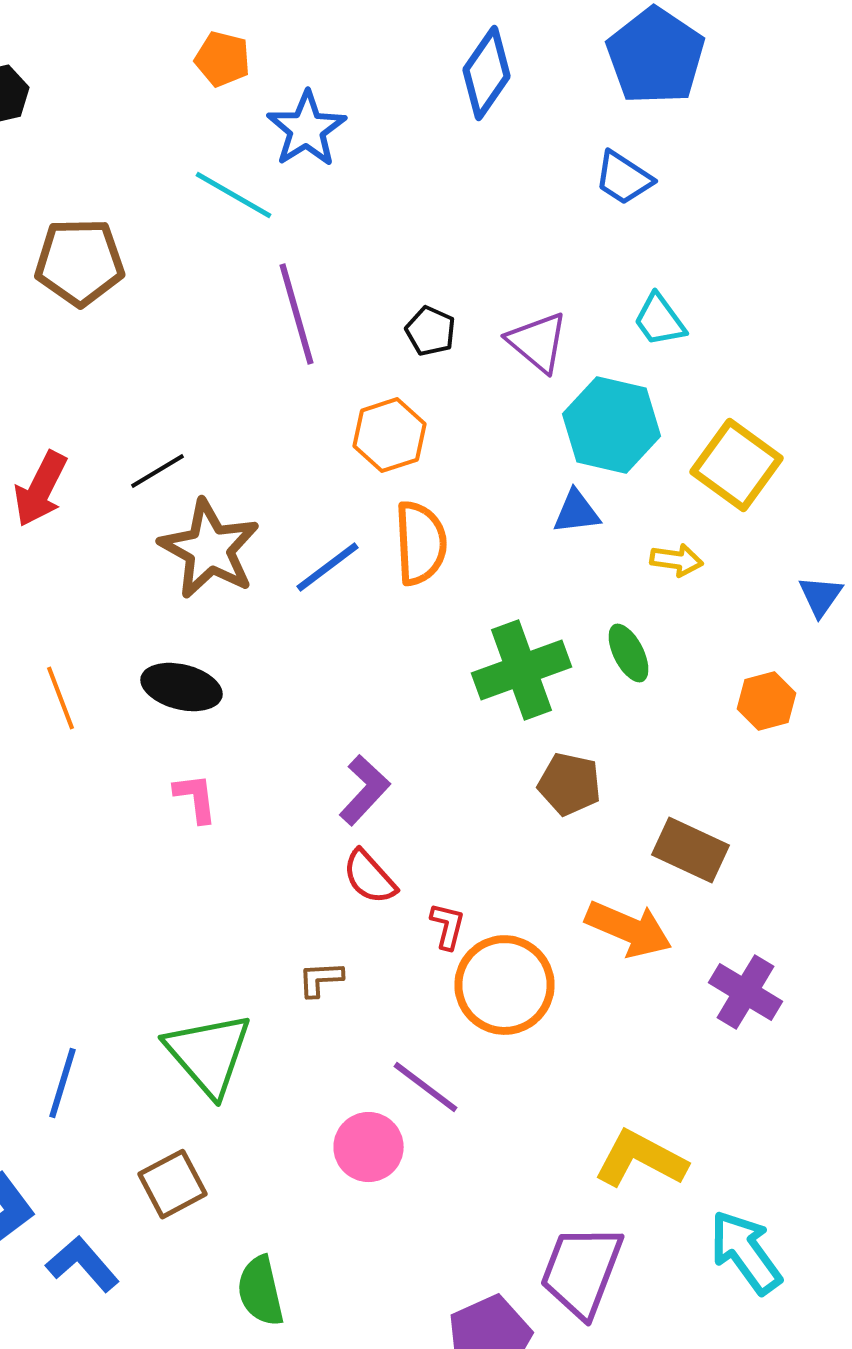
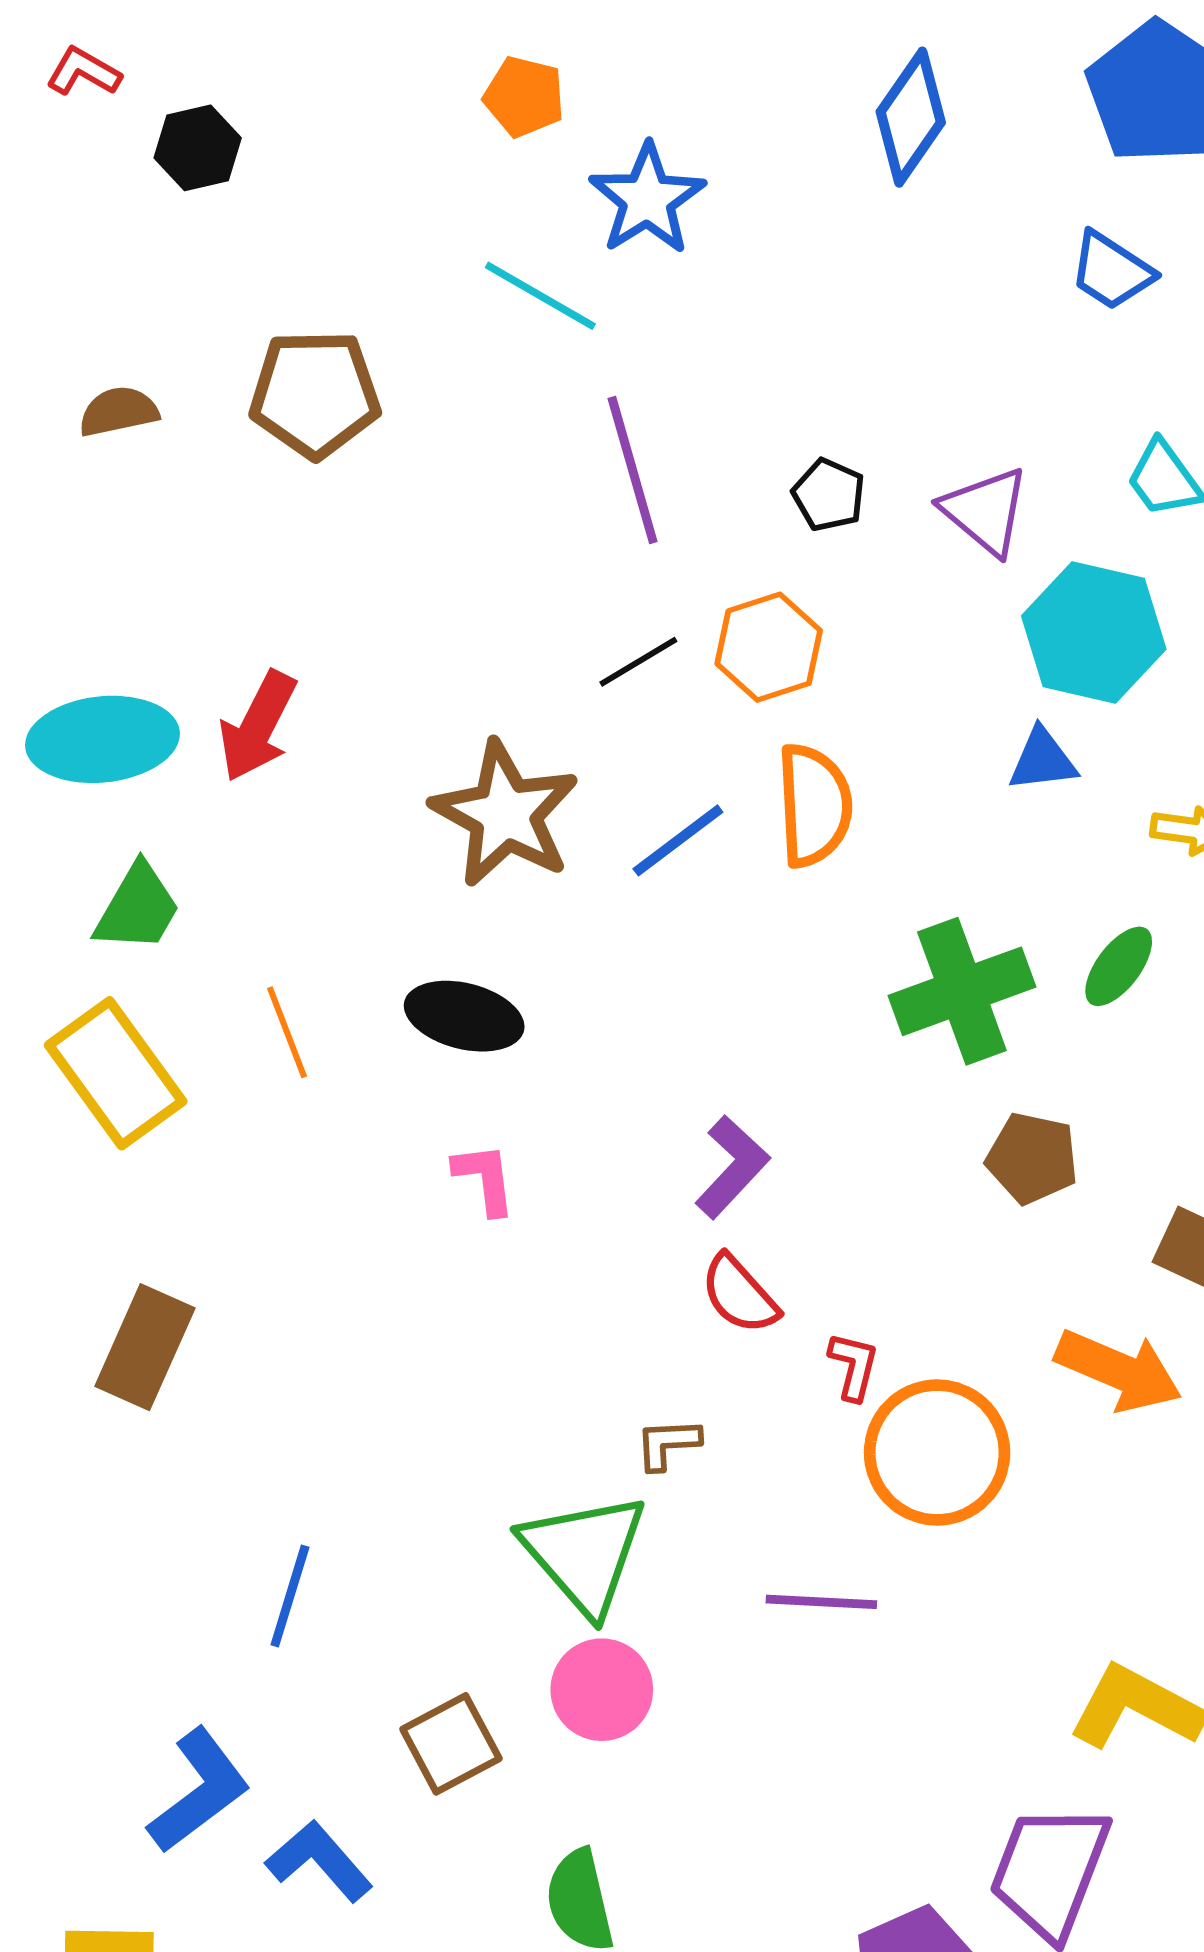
black line: (158, 471) -> (638, 662), moved
green ellipse: (628, 653) -> (1119, 966), turned 64
green triangle: (208, 1054) -> (584, 1554), moved
purple line: (426, 1087) -> (821, 1602), turned -34
pink circle: (368, 1147) -> (602, 1690), moved

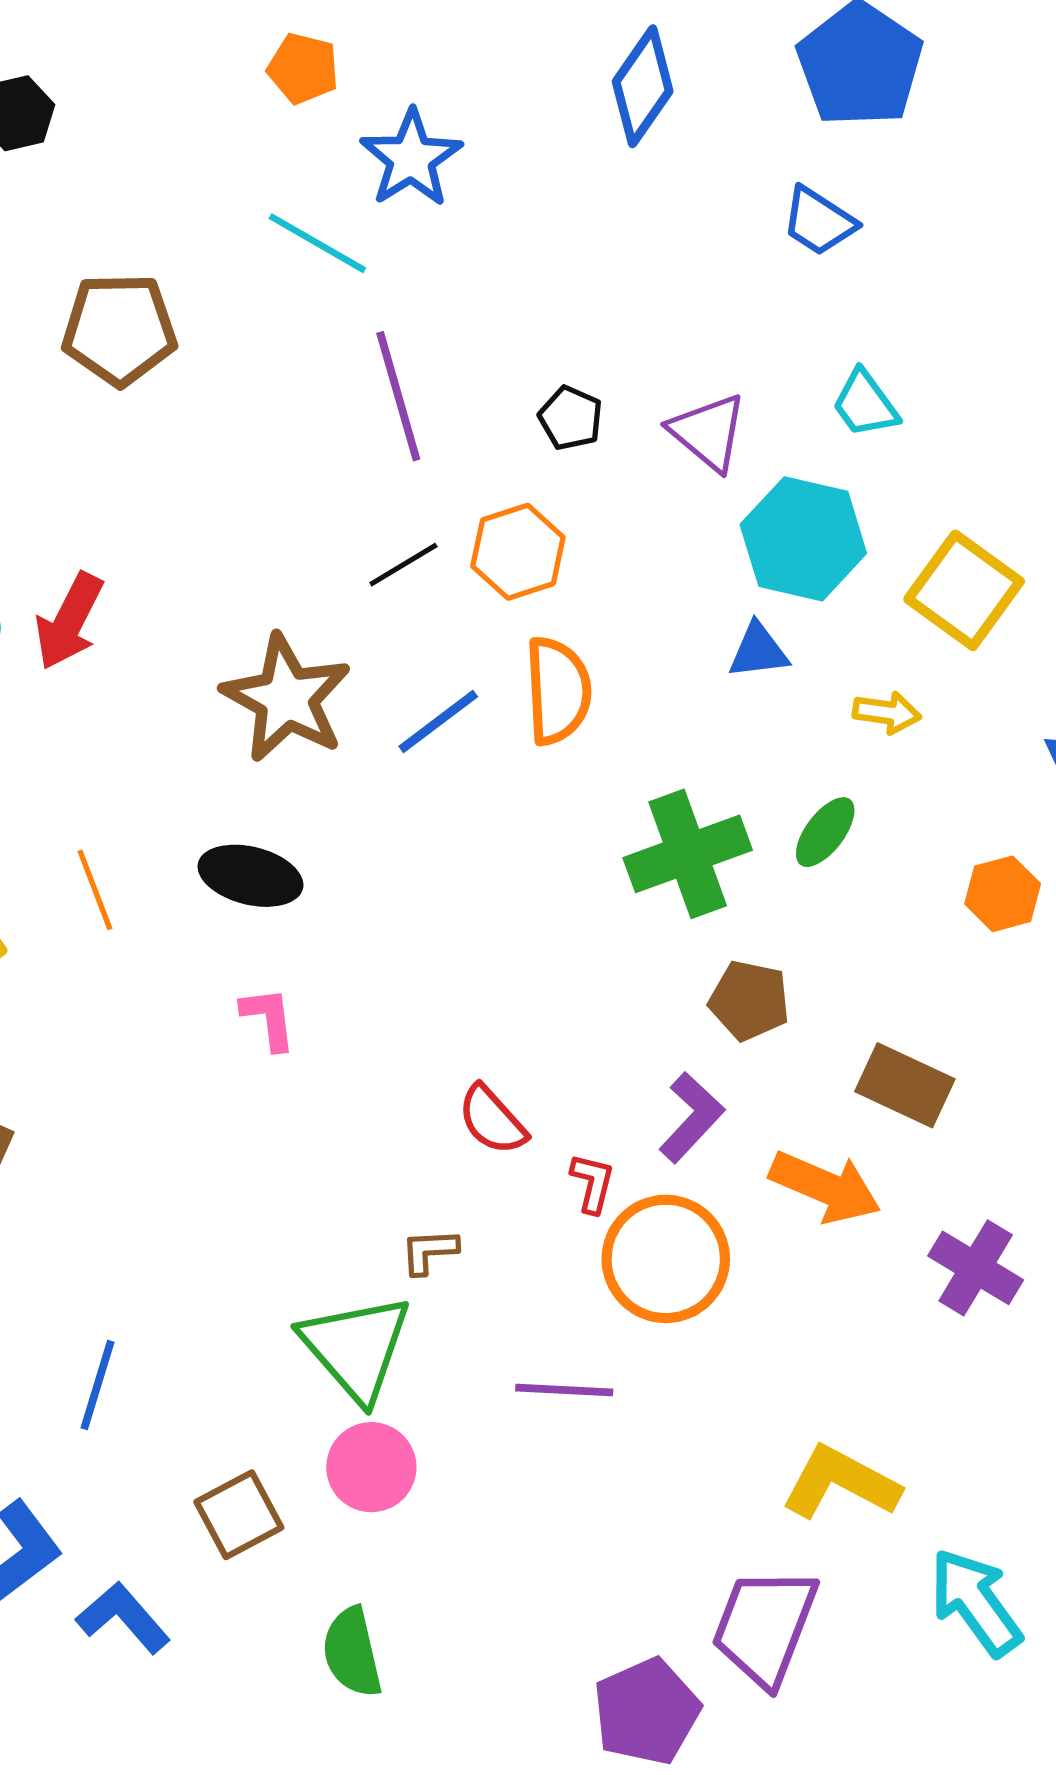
purple L-shape: (732, 1167) -> (691, 1117), moved

